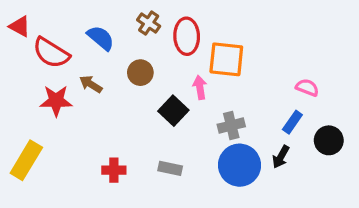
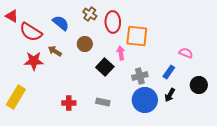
blue rectangle: (292, 122) -> (169, 72), moved

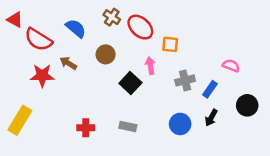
red ellipse: (113, 22) -> (140, 27), turned -45
orange square: (137, 36) -> (170, 44), size x0.6
gray cross: (140, 76) -> (185, 80), moved
blue circle: (145, 100) -> (180, 124), size x0.7

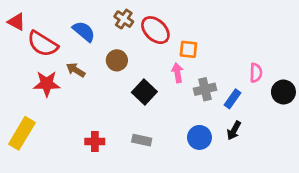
pink arrow: (150, 66) -> (177, 73), moved
pink semicircle: (231, 66) -> (256, 73), turned 70
black circle: (247, 105) -> (283, 92), moved

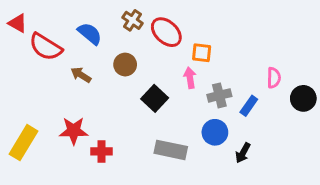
red star: (47, 84) -> (74, 131), moved
black arrow: (234, 131) -> (243, 153), moved
blue circle: (199, 137) -> (215, 132), moved
gray rectangle: (142, 140) -> (171, 150), moved, size x1.5

